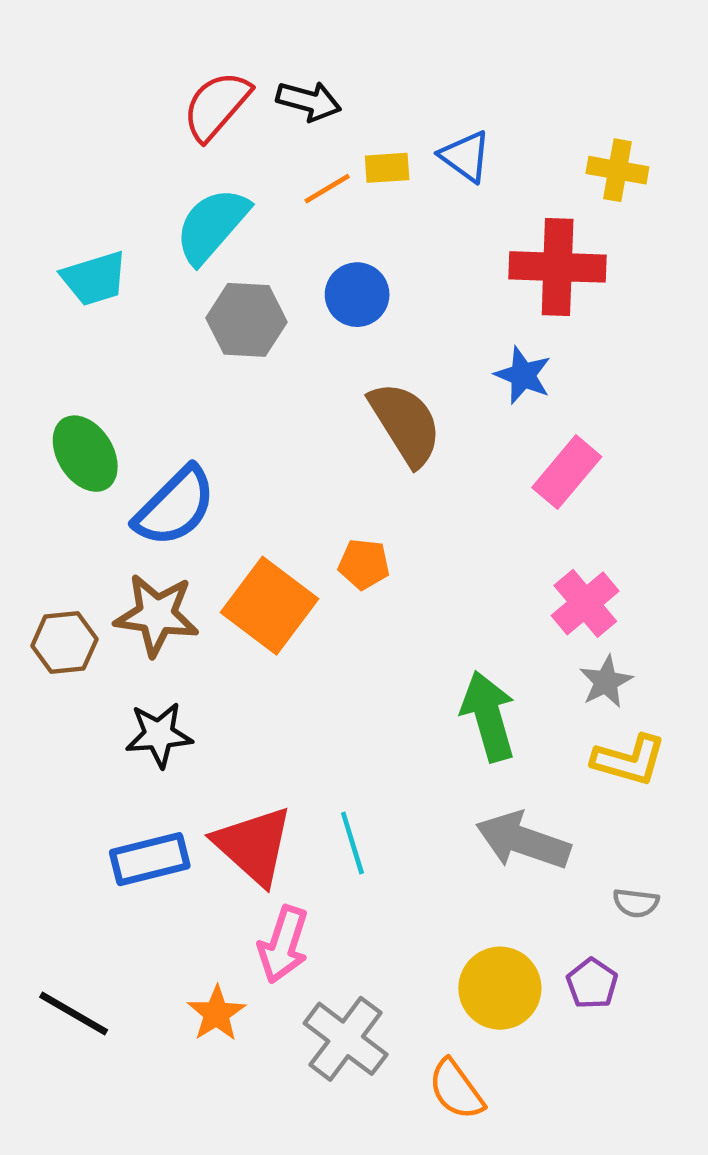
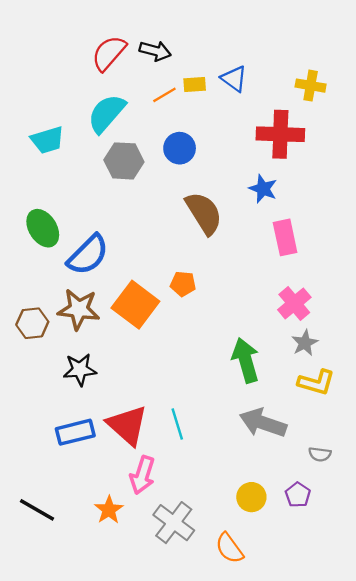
pink rectangle: (567, 472) -> (285, 237), turned -52
yellow circle: (500, 988) -> (251, 497), size x0.7

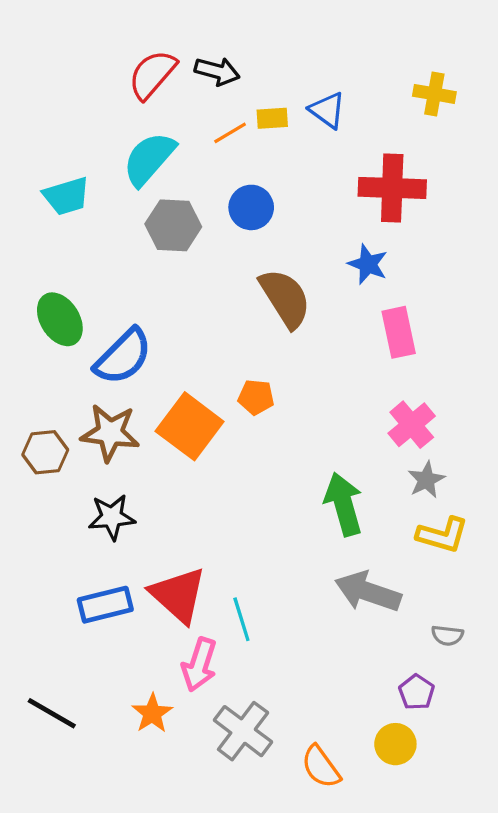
yellow cross: (311, 86) -> (434, 94), moved
cyan line: (177, 424) -> (241, 619), moved
yellow circle: (251, 497) -> (395, 744), moved

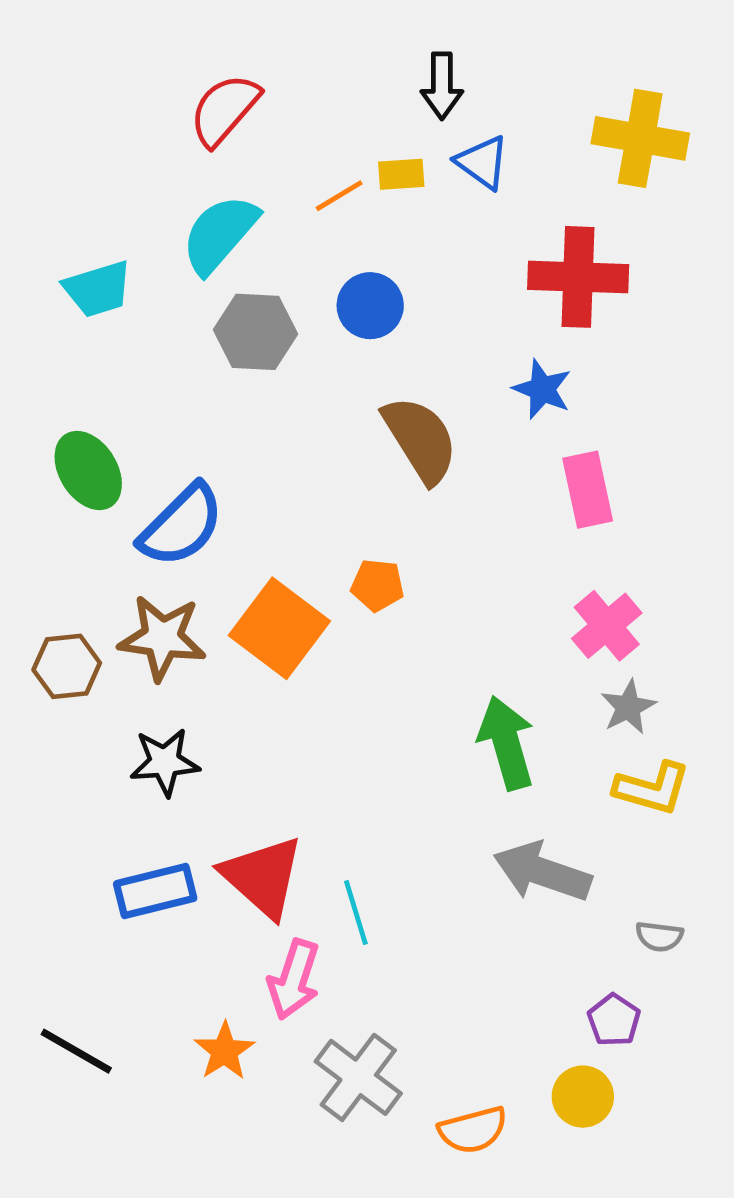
black arrow: (217, 71) -> (442, 86), moved, turned 75
yellow cross: (434, 94) -> (640, 138), size x1.5
orange semicircle: (321, 767) -> (473, 1130), turned -69

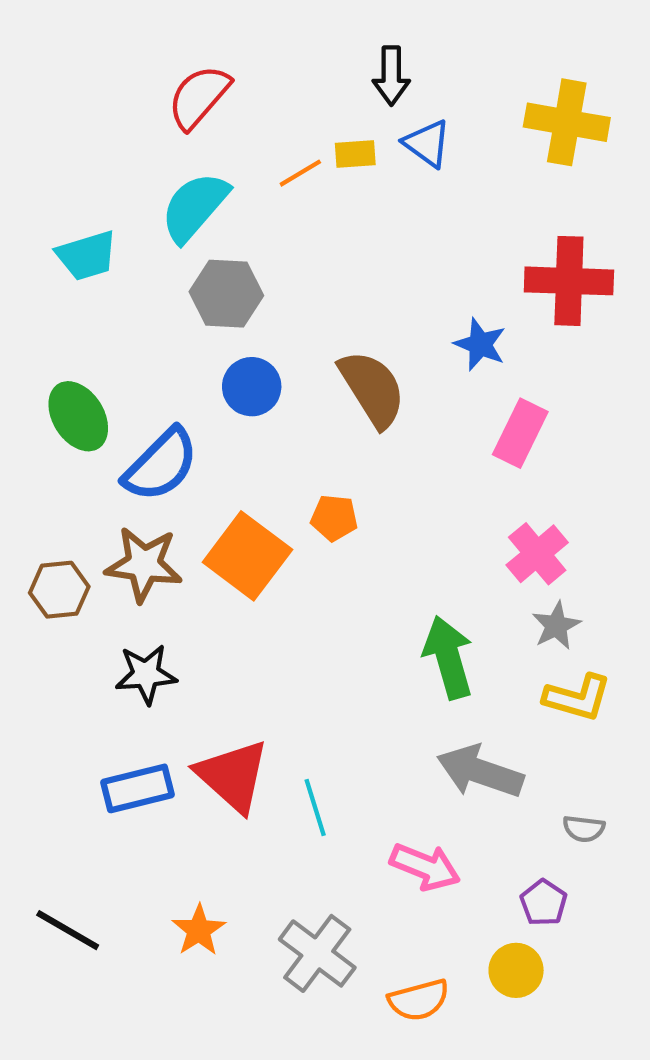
red cross: (578, 277) -> (569, 281), moved
blue circle: (370, 306) -> (252, 387), moved
pink rectangle: (588, 490) -> (520, 433), turned 38
pink arrow: (294, 979) -> (425, 867), moved, turned -86

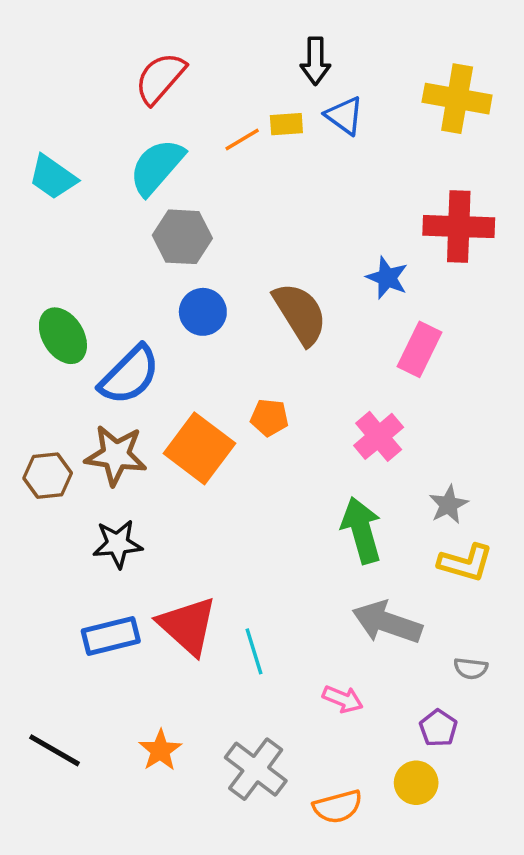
cyan trapezoid: (87, 256) -> (53, 177), moved, turned 52
pink cross: (537, 554) -> (379, 436), moved
pink arrow: (425, 867) -> (343, 699), size x0.7

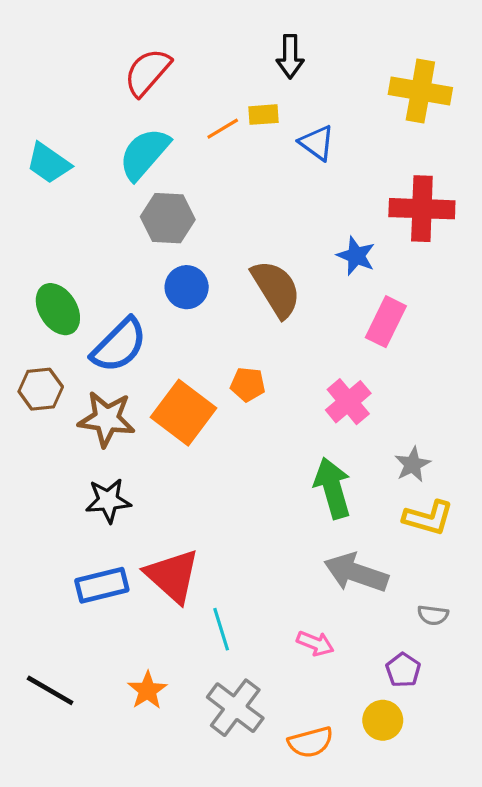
blue triangle: (344, 116) -> (317, 143), moved
brown hexagon: (48, 476) -> (41, 389), moved
cyan line: (254, 651) -> (221, 629), moved

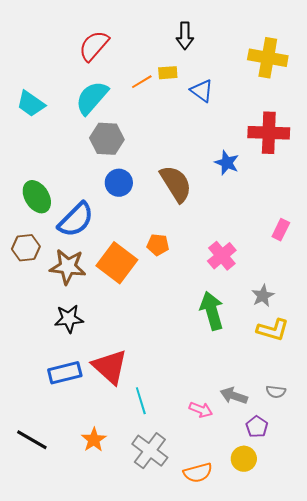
pink rectangle: (386, 322) -> (281, 230), moved, size x0.7
gray arrow: (356, 573) -> (234, 396), moved, size x0.7

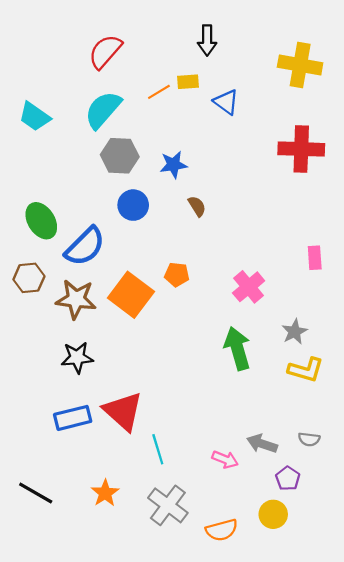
blue star: (227, 163) -> (173, 165), moved, turned -30
brown semicircle: (176, 184) -> (197, 206), size x0.5
pink rectangle: (281, 230) -> (315, 258), turned -30

